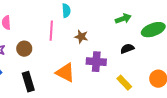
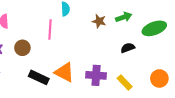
brown star: (81, 37) -> (99, 21), moved
purple cross: (96, 62) -> (96, 75), moved
black rectangle: (28, 82) -> (39, 77), moved, turned -48

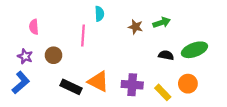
green ellipse: (154, 28) -> (194, 50), moved
black semicircle: (128, 48) -> (166, 55), turned 32
orange circle: (159, 78) -> (188, 84), moved

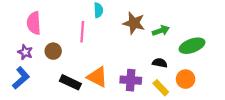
green arrow: (162, 22) -> (161, 31), moved
pink semicircle: (34, 27) -> (34, 23), size x1.5
brown star: (135, 27) -> (134, 23), size x1.5
black semicircle: (166, 55) -> (160, 63), moved

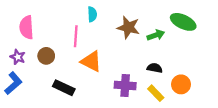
green ellipse: (192, 46) -> (183, 22), moved, turned 45
orange triangle: (97, 77) -> (91, 61), moved

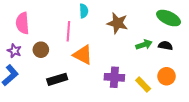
green arrow: (156, 35) -> (144, 45), moved
black semicircle: (155, 68) -> (165, 46), moved
black rectangle: (64, 88) -> (57, 79), turned -42

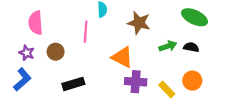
orange triangle: (83, 55) -> (122, 57), moved

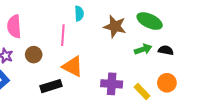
green ellipse: (195, 17) -> (150, 21), moved
orange triangle: (122, 57) -> (73, 67), moved

